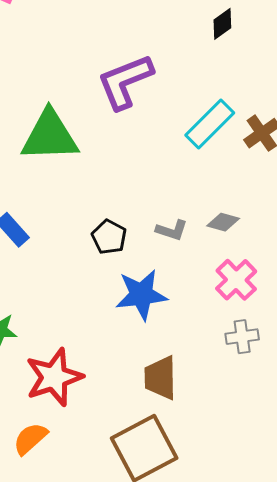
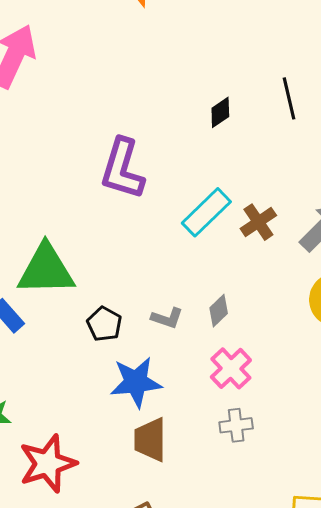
purple L-shape: (125, 82) -> (122, 169), turned -52
green triangle: (50, 136) -> (46, 270), moved
gray diamond: (223, 222) -> (219, 311), turned -60
brown trapezoid: (160, 378) -> (150, 440), moved

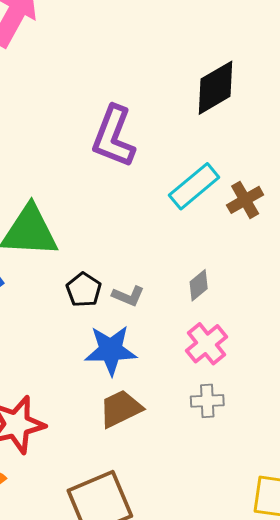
black diamond: (220, 112) -> (216, 88), size x1.8
gray L-shape: (167, 318) -> (128, 296), moved
brown trapezoid: (150, 440) -> (121, 409), turned 60

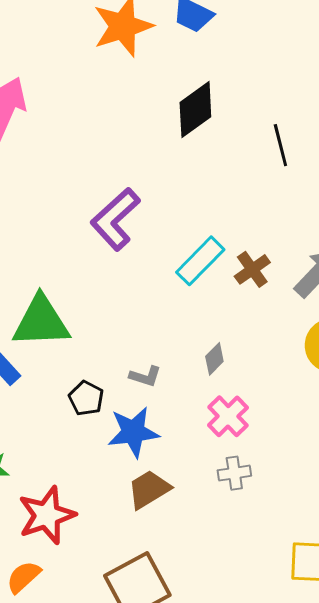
black diamond: (216, 88) -> (195, 110), moved
purple L-shape: (114, 137) -> (115, 219), turned 32
black pentagon: (84, 290) -> (86, 398), moved

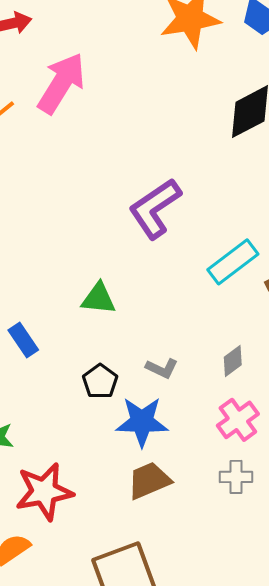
green triangle: (41, 322) -> (99, 299), moved, size x0.6

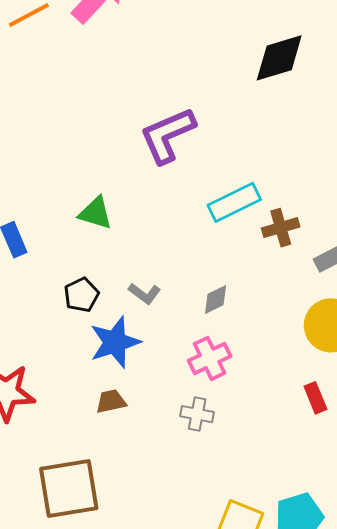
blue star: (142, 422) -> (115, 342), turned -30
brown trapezoid: (149, 481) -> (111, 401), size x0.7

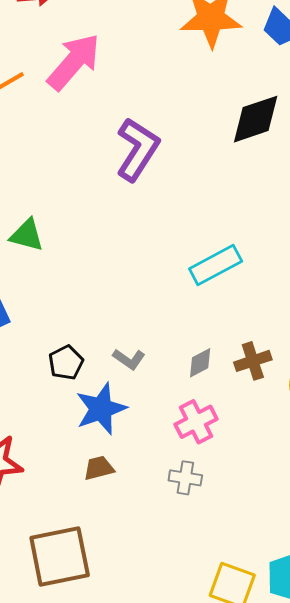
purple L-shape: (168, 135) -> (137, 149), moved, turned 148
green triangle: (95, 213) -> (27, 235), moved
brown cross: (281, 228) -> (253, 361), moved

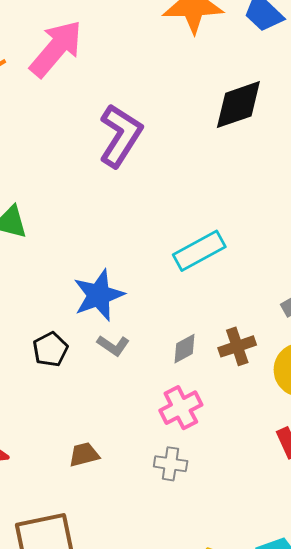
blue star: (101, 409) -> (99, 295), moved

